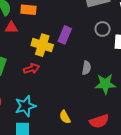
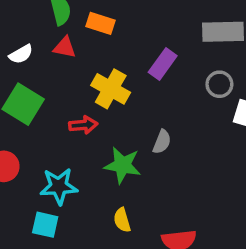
purple rectangle: (65, 35) -> (163, 64), moved
gray semicircle: (86, 68) -> (162, 142), moved
green star: (105, 84) -> (123, 165), moved

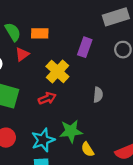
red triangle: (65, 47) -> (22, 54), turned -32
yellow cross: (111, 89) -> (57, 71), turned 30
green star: (123, 165) -> (71, 131), moved

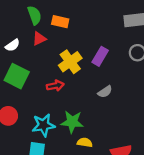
purple rectangle: (85, 47) -> (100, 56), moved
gray semicircle: (98, 95) -> (105, 92), turned 40
yellow semicircle: (88, 149) -> (85, 142), turned 120

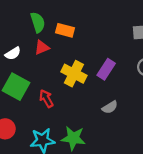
yellow cross: (70, 62) -> (74, 74), turned -30
red arrow: (55, 86) -> (46, 99), moved, turned -112

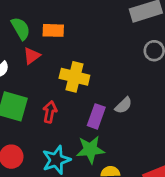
purple rectangle: (106, 69) -> (96, 116), moved
red arrow: (46, 99) -> (50, 112), turned 54

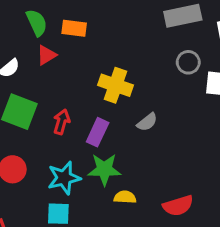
yellow cross: (74, 77) -> (115, 85), moved
purple rectangle: (96, 116) -> (98, 132), moved

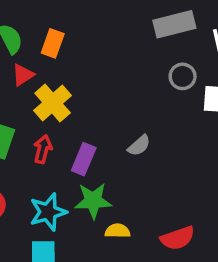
orange rectangle: (74, 28) -> (53, 43), turned -75
yellow cross: (115, 85) -> (53, 103), moved, turned 32

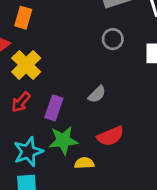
gray circle: (183, 76) -> (113, 39), moved
red arrow: (43, 149) -> (21, 102), turned -150
red semicircle: (178, 238) -> (110, 136), moved

